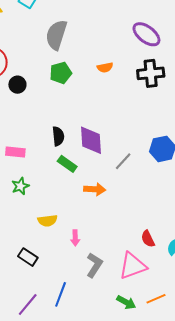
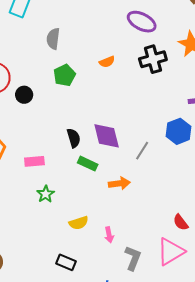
gray semicircle: (56, 35) -> (53, 39), size x0.7

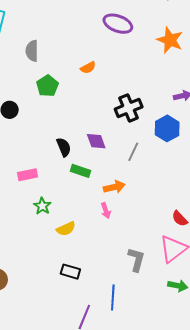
black cross: (153, 59) -> (129, 108), moved
purple diamond: (107, 136) -> (96, 141), size x0.7
yellow semicircle: (79, 223) -> (66, 229), moved
pink arrow: (109, 235) -> (106, 211), moved

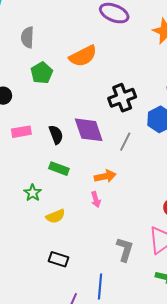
orange semicircle: (88, 68) -> (83, 56), size x1.8
purple diamond: (96, 141) -> (89, 130), size x1.5
green rectangle: (80, 171) -> (59, 169), moved
pink rectangle: (27, 175) -> (21, 132), moved

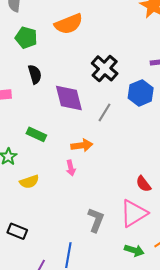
green pentagon: (42, 73) -> (26, 38), turned -30
black cross: (122, 98) -> (105, 68), turned -32
black semicircle: (56, 135) -> (35, 74), moved
black rectangle: (59, 259) -> (17, 231), moved

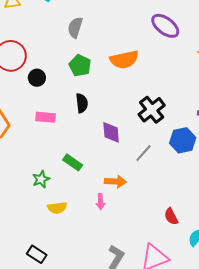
purple diamond: (69, 98) -> (111, 132), size x0.7
red semicircle: (143, 184) -> (171, 216), moved

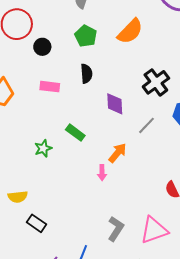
orange semicircle: (124, 60) -> (130, 31), turned -36
orange arrow: (115, 181) -> (118, 153), turned -55
yellow semicircle: (57, 208) -> (18, 197), moved

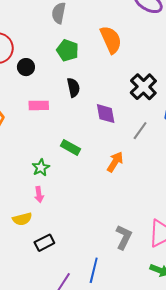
orange semicircle: (130, 31) -> (111, 40), turned -60
pink arrow: (102, 173) -> (39, 195), moved
black rectangle: (36, 223) -> (44, 243), turned -54

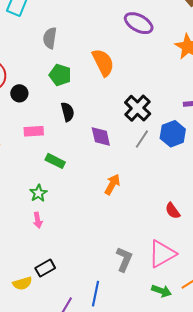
gray line: (140, 131) -> (142, 139), moved
green rectangle: (70, 147) -> (55, 161), moved
yellow semicircle: (22, 219) -> (22, 283), moved

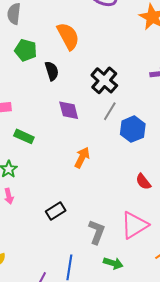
black semicircle: (68, 112) -> (52, 71), moved
blue hexagon: (173, 134) -> (133, 129), moved
black rectangle: (45, 268) -> (56, 211), moved
green arrow: (161, 291) -> (113, 263), moved

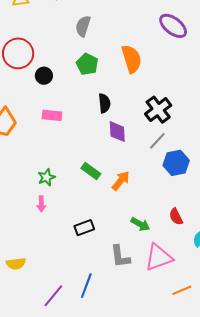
black semicircle: (52, 71) -> (104, 103), moved
green rectangle: (24, 136) -> (91, 171), moved
gray L-shape: (97, 232) -> (120, 256), turned 140
green arrow: (113, 263) -> (140, 224), moved

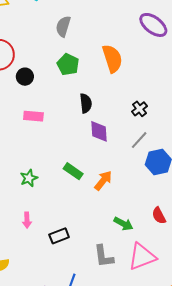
black cross: (158, 110) -> (140, 109), size x0.6
pink arrow: (41, 204) -> (27, 220), moved
black rectangle: (84, 228) -> (59, 236), moved

